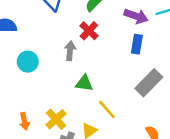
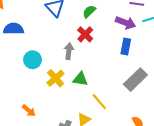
yellow cross: (56, 119) -> (56, 78), moved
orange arrow: (24, 121) -> (29, 111), turned -40

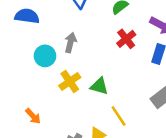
red cross: (85, 34) -> (126, 39), moved
gray arrow: (69, 51) -> (70, 42), moved

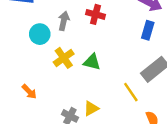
red cross: (126, 39) -> (95, 14), moved, turned -36
yellow line: (119, 116) -> (131, 92), moved

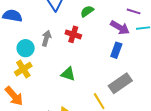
yellow cross: (64, 58) -> (23, 69), moved
orange arrow: (29, 92) -> (14, 96), size x1.5

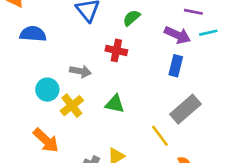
gray arrow: (46, 38) -> (80, 71), moved, turned 91
cyan circle: (26, 48) -> (47, 90), moved
yellow cross: (23, 69) -> (72, 106), moved

